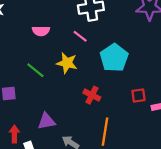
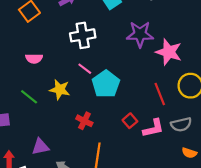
pink line: (80, 36) -> (85, 69), moved
red square: (138, 95) -> (130, 121), turned -32

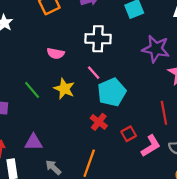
pink semicircle: (34, 58) -> (56, 53), moved
red cross: (84, 121) -> (99, 122), moved
pink L-shape: (153, 128) -> (151, 146), turned -30

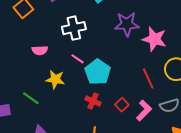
green line: (32, 90) -> (31, 98), moved

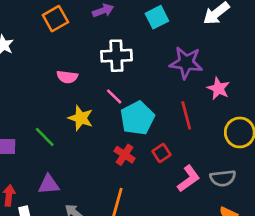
pink star: (154, 39) -> (218, 88), size x0.7
red line: (148, 78) -> (186, 115), moved
red square: (122, 105) -> (162, 153), moved

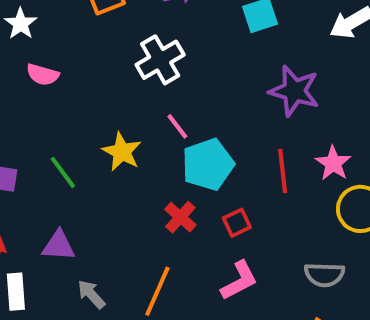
white cross: (116, 56) -> (160, 60), moved, turned -36
pink semicircle: (67, 77) -> (43, 75), moved
pink star: (218, 88) -> (333, 163), moved
pink L-shape: (189, 179) -> (239, 281), moved

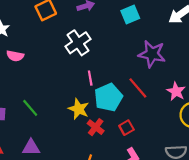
pink line: (177, 126) -> (90, 78), turned 32
yellow star: (122, 152) -> (79, 109), moved
red line: (283, 171) -> (138, 88), moved, turned -30

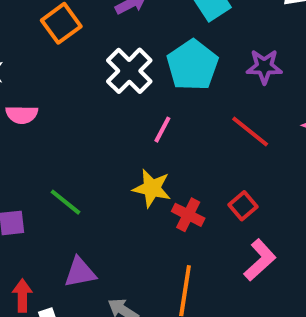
purple star: (152, 54) -> (264, 67), size x0.7
pink line: (90, 78) -> (162, 130), turned 48
cyan pentagon: (108, 97) -> (192, 65), moved

